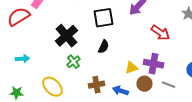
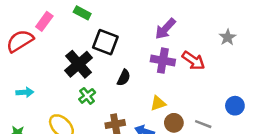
black square: (103, 18) -> (105, 42), moved, turned 30
purple cross: (153, 64) -> (163, 61), moved

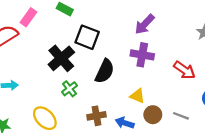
red arrow: (193, 61) -> (184, 70), moved
black semicircle: (124, 78) -> (105, 71), size x1.5
yellow triangle: (158, 103) -> (138, 96), turned 42

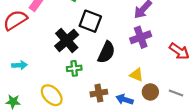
purple cross: (142, 55) -> (141, 37), turned -30
green cross: (69, 89) -> (74, 68), turned 32

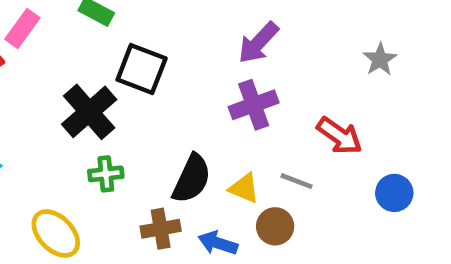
black semicircle: (106, 52) -> (192, 179), moved
gray line: (176, 93) -> (297, 181), moved

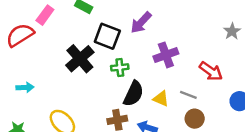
purple arrow: (258, 43) -> (141, 23), moved
green cross: (106, 174) -> (120, 67), moved
brown circle: (275, 226) -> (195, 119), moved

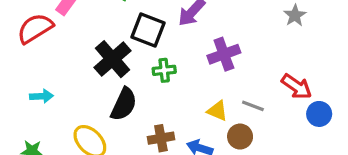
gray star: (232, 31) -> (295, 15), moved
red arrow: (211, 71) -> (297, 86), moved
black semicircle: (134, 94) -> (124, 104), moved
brown circle: (195, 119) -> (240, 137), moved

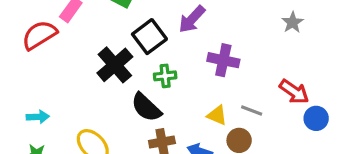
black square: (148, 30) -> (149, 37), turned 32
purple cross: (224, 54) -> (223, 60), turned 32
cyan arrow: (41, 96) -> (38, 117), moved
black semicircle: (124, 104) -> (146, 107), moved, turned 108

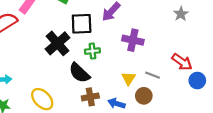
black square: (149, 37) -> (82, 24), turned 35
yellow triangle: (217, 115) -> (128, 78), turned 40

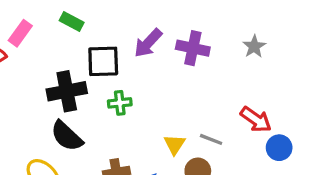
purple cross: (133, 40) -> (193, 48), moved
black cross: (58, 43) -> (67, 91), turned 30
black semicircle: (79, 73) -> (67, 136), moved

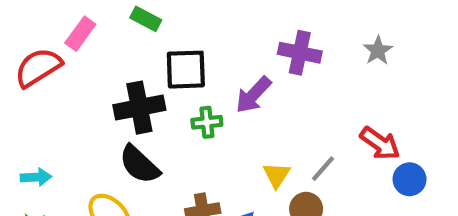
purple arrow: (148, 43) -> (253, 95), moved
gray line: (211, 139) -> (323, 169), turned -70

